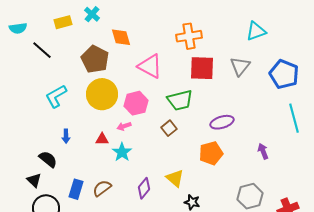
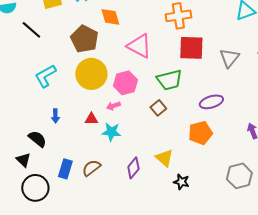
gray triangle: (240, 66) -> (229, 58), moved
cyan star: (122, 152) -> (111, 132), turned -30

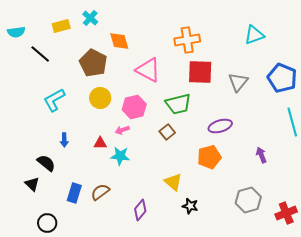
yellow circle: (91, 74) -> (100, 98), size x0.7
purple diamond: (133, 168) -> (140, 210), moved
black circle: (35, 188) -> (47, 223), moved, size x0.7

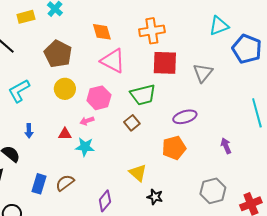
orange diamond: (119, 41) -> (102, 32), moved
blue pentagon: (282, 78) -> (247, 49), moved

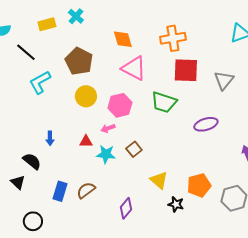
cyan L-shape: (19, 91) -> (40, 82), moved
green trapezoid: (143, 95) -> (164, 102), turned 32
brown square: (132, 123) -> (134, 149), moved
orange pentagon: (174, 148) -> (199, 185), moved

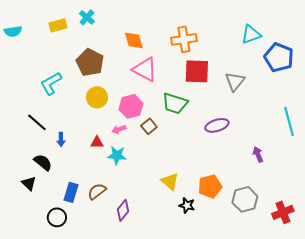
black line: (26, 52) -> (37, 122), moved
brown square: (134, 149) -> (149, 126), moved
purple diamond: (126, 208) -> (123, 210), moved
black circle: (33, 221) -> (57, 217), moved

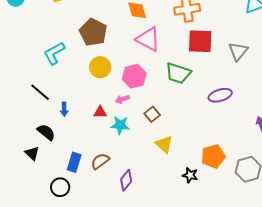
brown square: (149, 126) -> (152, 114), moved
yellow triangle: (170, 181) -> (164, 144), moved

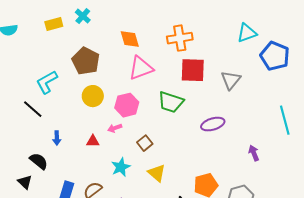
pink triangle: (148, 39) -> (141, 68), turned -48
black line: (40, 92) -> (33, 109), moved
cyan star: (120, 125) -> (121, 167), moved, turned -30

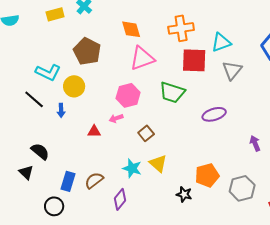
cyan triangle: (247, 33) -> (221, 42), moved
cyan L-shape: (47, 82) -> (48, 72), turned -125
yellow circle: (93, 96) -> (74, 86), moved
blue arrow: (57, 138) -> (61, 110), moved
cyan star: (121, 167) -> (132, 168), moved, turned -30

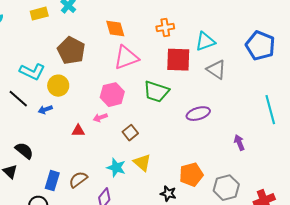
orange cross: (181, 28) -> (165, 28), size x0.7
gray triangle: (232, 70) -> (216, 70), turned -35
blue arrow: (61, 110) -> (45, 110), turned 72

